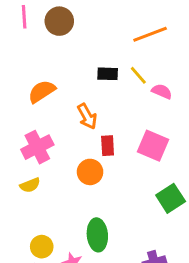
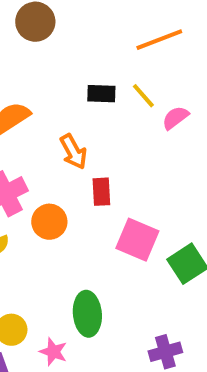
pink semicircle: (162, 91) -> (175, 118), turned -60
pink square: (153, 146) -> (137, 240), moved
orange circle: (90, 172) -> (49, 222), moved

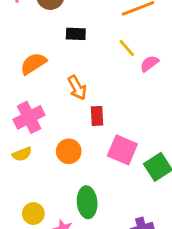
black rectangle: (101, 94) -> (76, 34), moved
orange circle: (49, 222) -> (69, 151), moved

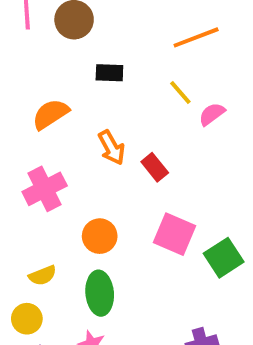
red rectangle: (97, 116) -> (155, 167), moved, turned -36
yellow semicircle: (22, 154) -> (43, 275), moved
green ellipse: (87, 202) -> (100, 293), moved
yellow circle: (33, 214) -> (27, 319), moved

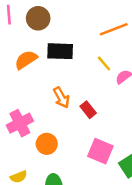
black rectangle: (109, 73) -> (60, 51), size x1.5
orange semicircle: (50, 114) -> (26, 60), moved
orange circle: (100, 236) -> (47, 144), moved

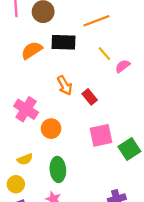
orange line: (114, 29) -> (96, 21), moved
pink cross: (20, 123) -> (26, 109), turned -30
pink square: (100, 151) -> (101, 135), turned -35

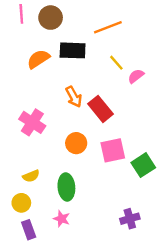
red rectangle: (90, 97) -> (101, 109), size x1.5
orange circle: (51, 129) -> (76, 143), moved

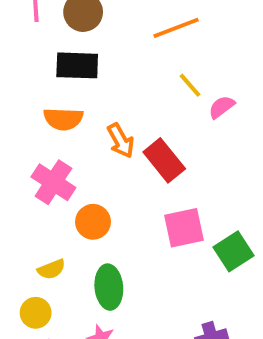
black rectangle: (73, 50) -> (77, 65), moved
orange semicircle: (38, 59) -> (63, 119), moved, turned -145
orange circle: (76, 143) -> (93, 222), moved

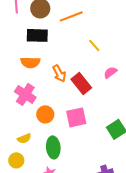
orange line: (176, 28) -> (71, 16), moved
pink semicircle: (222, 107) -> (110, 72), moved
pink square: (184, 228) -> (76, 117), moved

